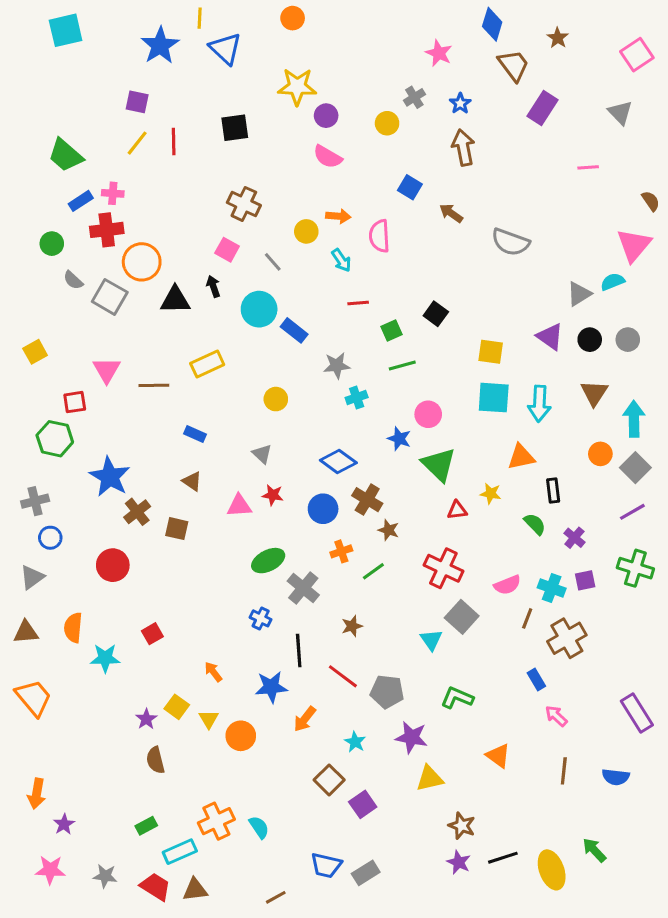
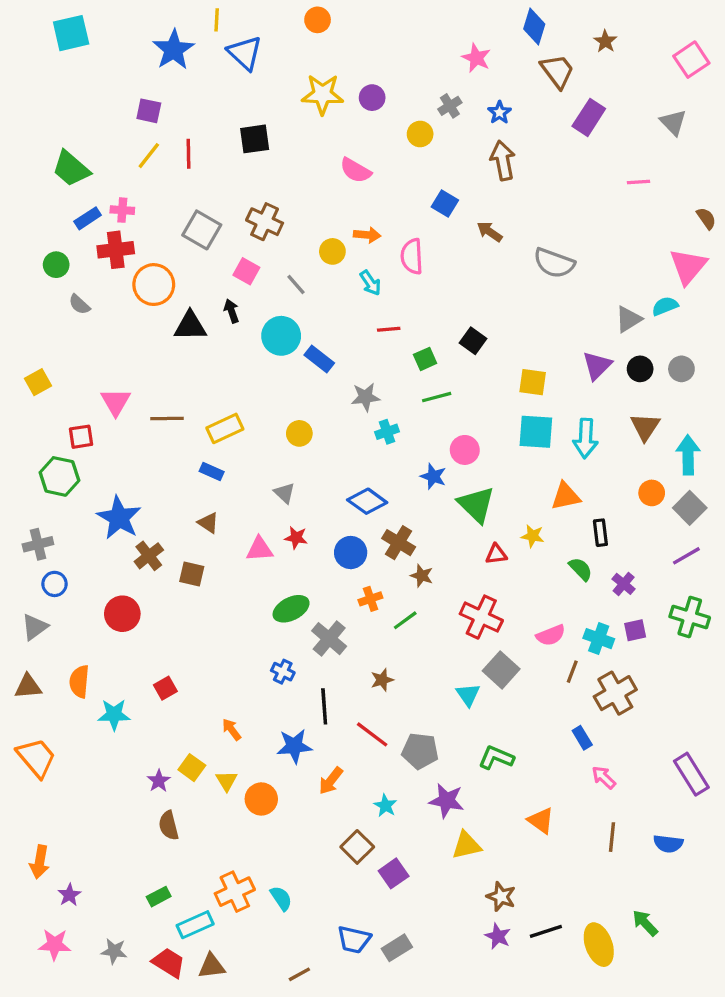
purple circle: (326, 116) -> (372, 98), moved
gray square: (110, 297) -> (202, 230), moved
purple triangle: (550, 337) -> (597, 366), turned 40
yellow rectangle: (207, 364) -> (225, 428), moved

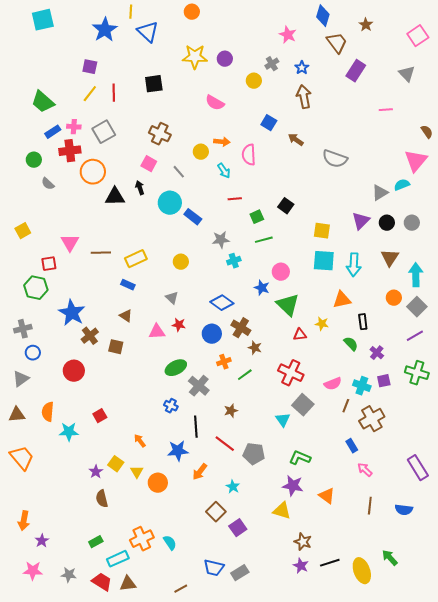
gray square: (202, 230) -> (104, 132), moved, turned 30
purple star: (447, 801) -> (293, 486), moved
yellow triangle: (466, 845) -> (282, 511), turned 30

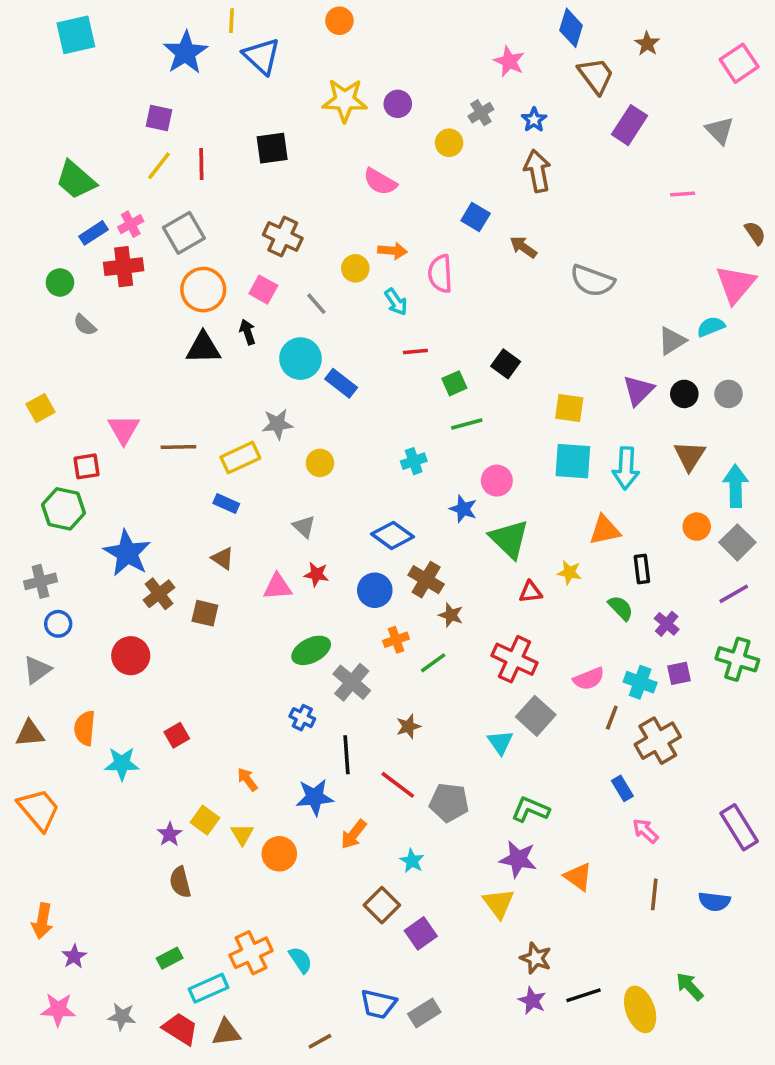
pink cross: (74, 127) -> (131, 224), turned -32
orange circle: (93, 172) -> (203, 290), moved
gray star: (221, 240) -> (278, 424), moved
yellow triangle: (282, 511) -> (499, 903), turned 36

